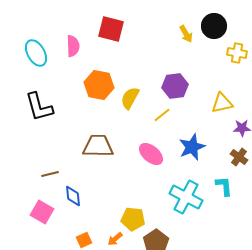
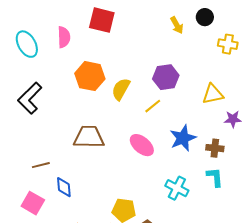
black circle: (214, 26) -> (205, 17), size x0.7
black L-shape: (39, 107) -> (30, 98), turned 60
brown cross: (239, 157) -> (215, 148), moved, turned -30
cyan cross: (186, 197) -> (177, 188), size x0.7

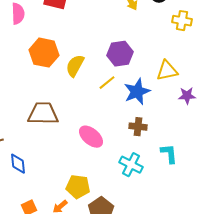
blue star: (183, 138) -> (137, 92), moved
pink ellipse: (142, 145) -> (91, 137), moved
brown cross: (215, 148) -> (138, 127), moved

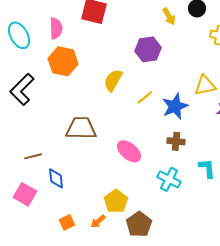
orange hexagon: (44, 53) -> (63, 61), moved
purple hexagon: (120, 54) -> (148, 49), moved
yellow pentagon: (78, 187) -> (116, 201), turned 30

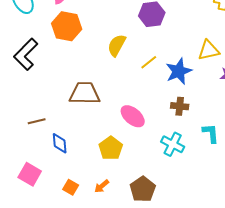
pink square: (25, 194) -> (30, 174), moved
yellow pentagon: (116, 201) -> (111, 148), moved
orange square: (67, 222) -> (71, 187), turned -35

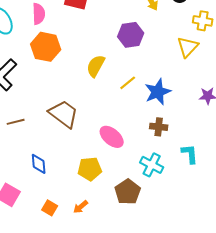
yellow triangle: (209, 50) -> (188, 47), moved, turned -35
brown trapezoid: (85, 93) -> (64, 114), turned 36
brown line: (37, 121) -> (16, 122), moved
yellow pentagon: (111, 148) -> (90, 169), turned 30
brown pentagon: (143, 189) -> (128, 192), moved

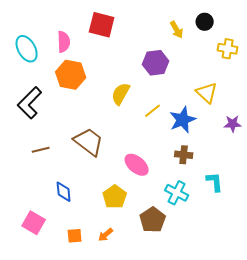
yellow triangle: (188, 47) -> (207, 93), moved, turned -30
yellow pentagon: (90, 169) -> (115, 197), turned -30
orange square: (50, 208) -> (75, 236), turned -35

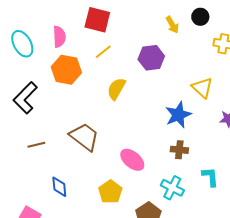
yellow line: (153, 111) -> (103, 52), moved

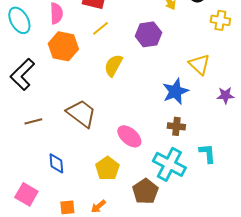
cyan cross: (172, 188) -> (169, 164), size x1.4

